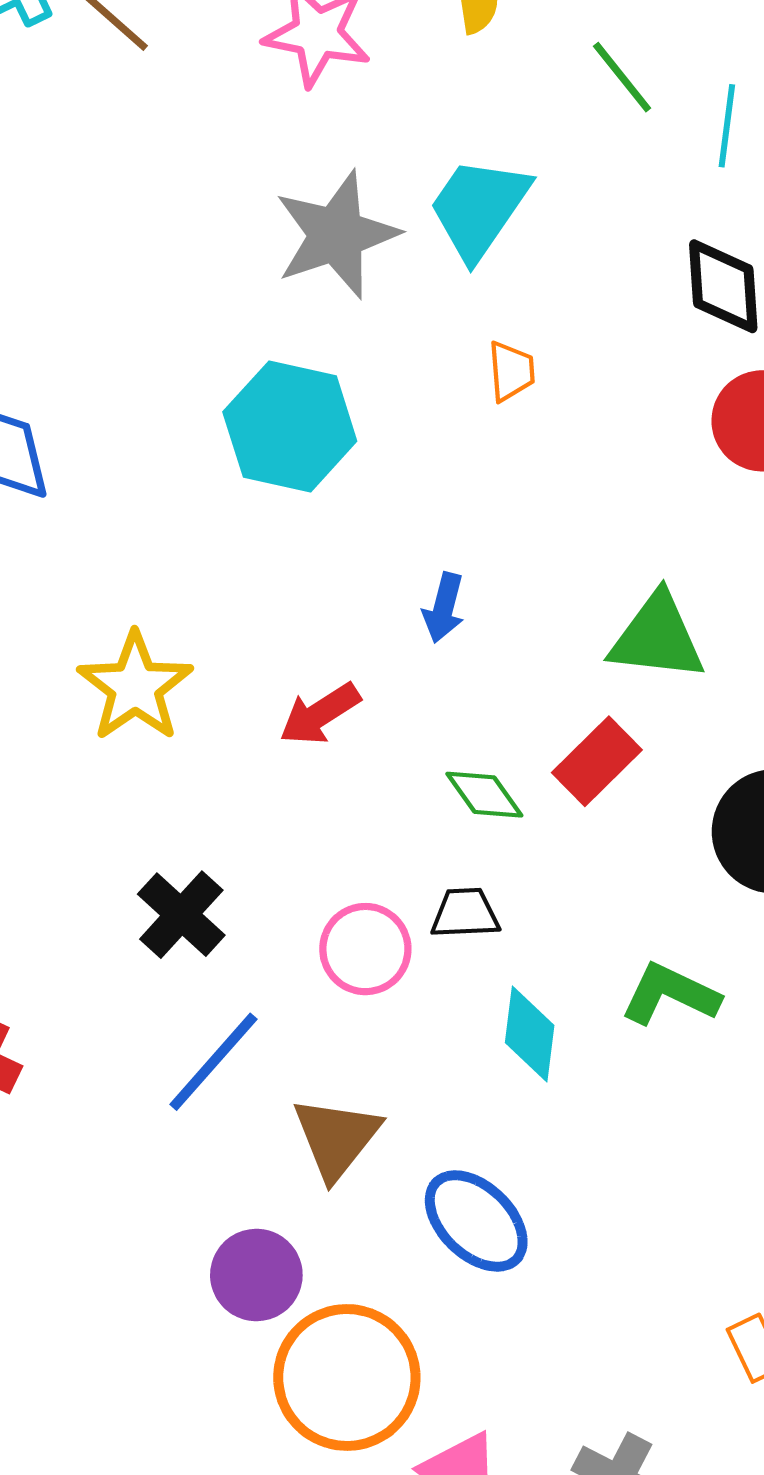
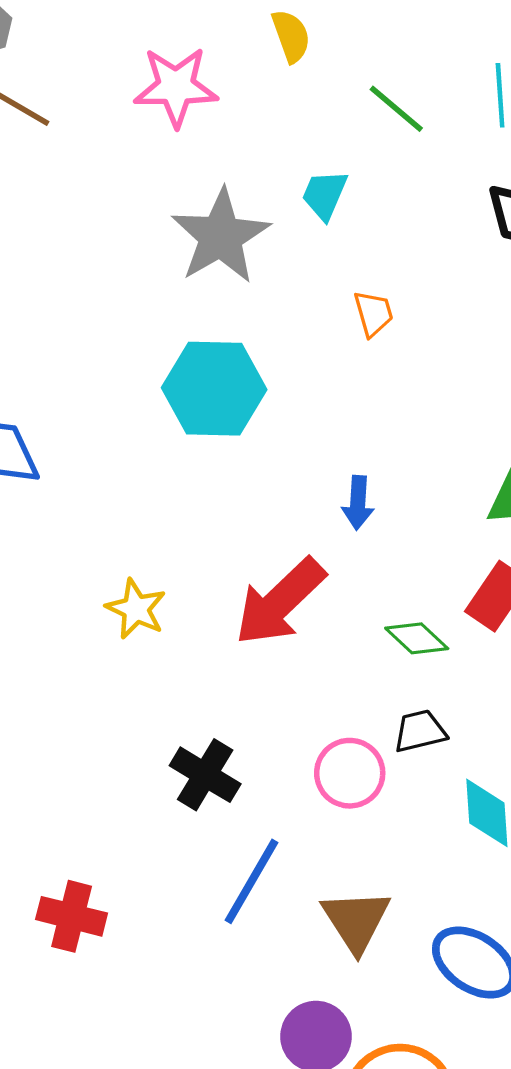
green line: (622, 77) -> (396, 109), moved
cyan trapezoid: (479, 208) -> (325, 195), size x0.6
yellow star: (135, 687) -> (136, 609), size x0.7
red arrow: (320, 714) -> (280, 602), size x1.6

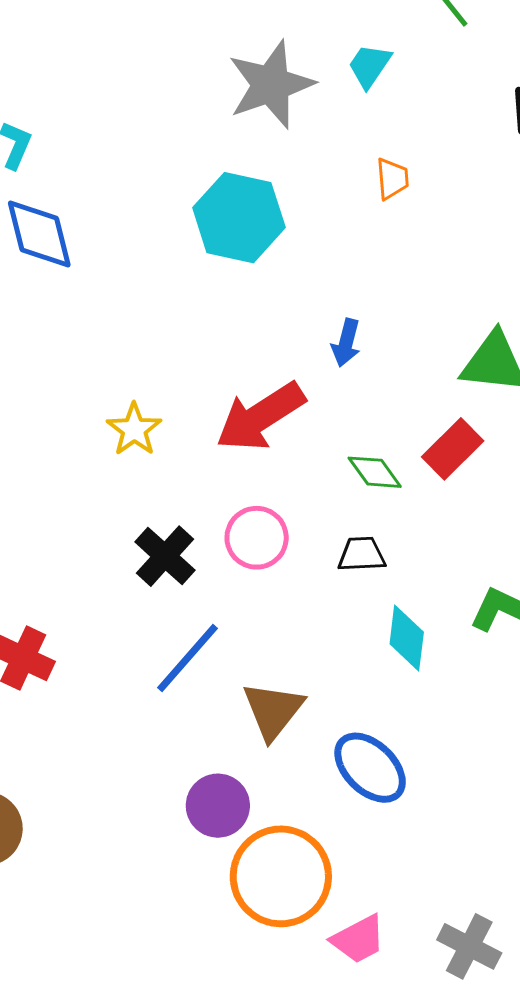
yellow star: (136, 609) -> (134, 429), moved
pink circle: (350, 773) -> (257, 538), moved

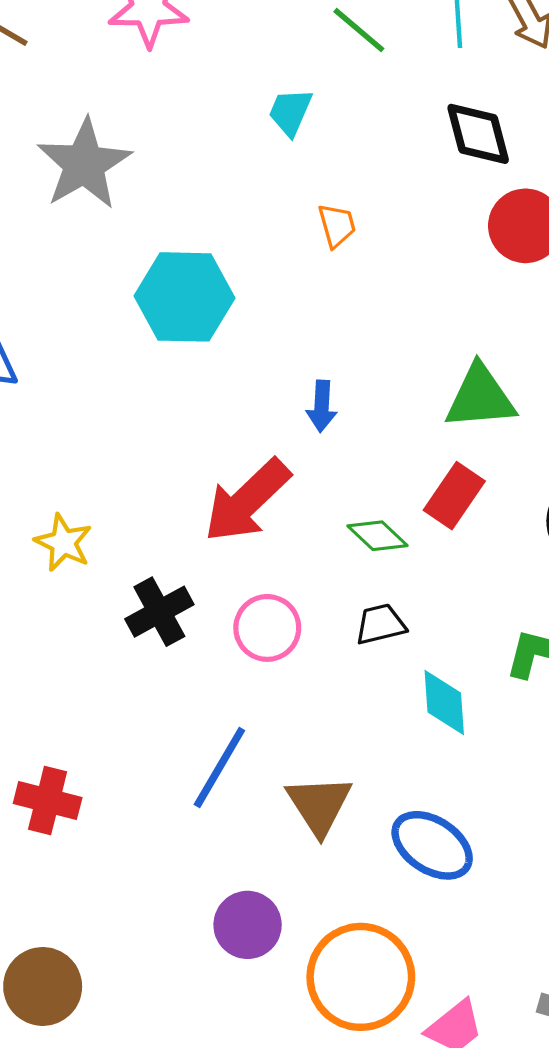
gray star: (271, 85) -> (84, 164), moved
yellow star: (134, 429) -> (63, 543), moved
black cross: (165, 556) -> (159, 612), moved, turned 30
purple circle: (218, 806) -> (248, 925), moved

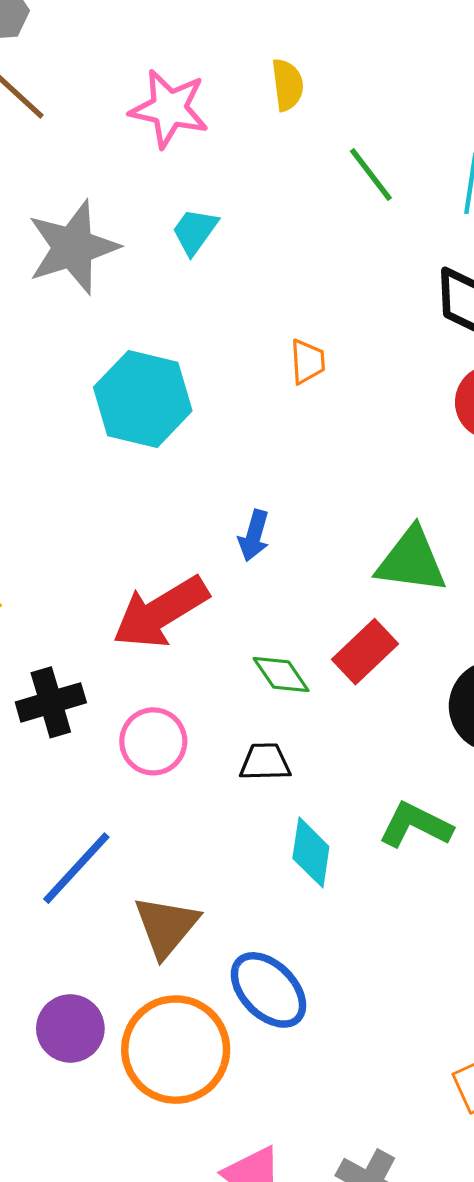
cyan trapezoid: (290, 112) -> (195, 231), moved
orange circle: (361, 977) -> (176, 1050), moved

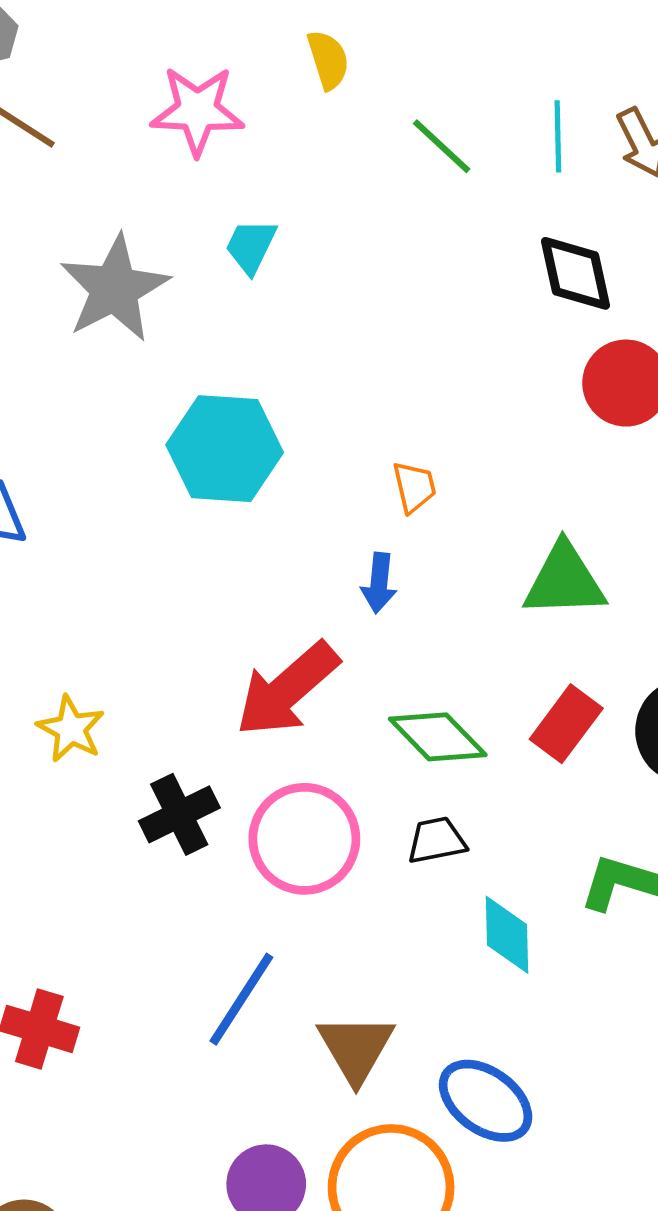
orange trapezoid: (308, 362) -> (414, 487), moved
red rectangle: (365, 652) -> (566, 724), moved
green diamond: (281, 675) -> (438, 737), size x1.4
pink circle: (153, 741) -> (304, 839), size x1.4

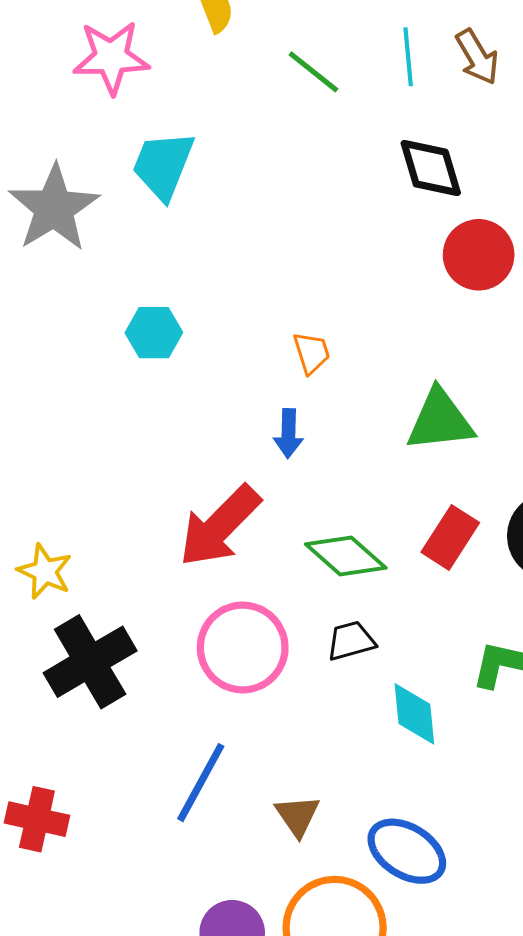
cyan trapezoid: (251, 246) -> (163, 165), size x1.5
cyan hexagon: (225, 449) -> (154, 333), size x0.6
black cross: (179, 814) -> (90, 662), moved, size x1.4
brown triangle: (356, 1048) -> (297, 816), size x0.7

